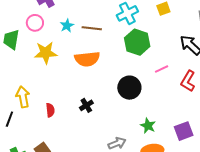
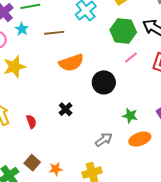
cyan star: (67, 26) -> (22, 29), moved
green hexagon: (137, 42) -> (123, 31), moved
orange semicircle: (87, 59) -> (71, 63), moved

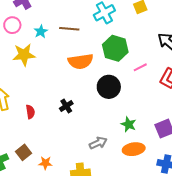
cyan star: (22, 29) -> (41, 31), moved
green hexagon: (123, 31) -> (115, 48), moved

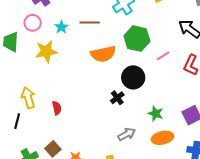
black cross: (66, 106) -> (117, 98), moved

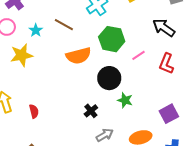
brown line: (90, 22) -> (64, 25), turned 30
black cross: (117, 98) -> (91, 111), moved
green star: (156, 113) -> (125, 100), moved

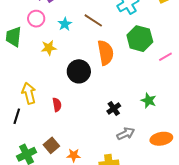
yellow star: (21, 55) -> (49, 48), size x0.7
orange semicircle: (78, 56) -> (106, 53), turned -90
black circle: (109, 78) -> (79, 71), moved

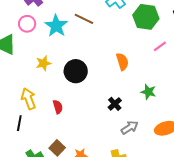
cyan star: (65, 24) -> (56, 26), size x1.6
green hexagon: (140, 39) -> (146, 17), moved
yellow star: (49, 48) -> (43, 63), moved
orange semicircle: (106, 53) -> (122, 62), moved, size x0.7

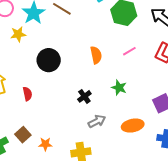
pink line: (160, 46) -> (129, 51), moved
yellow star: (43, 63) -> (18, 34), moved

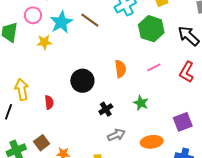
black circle: (49, 60) -> (82, 81), moved

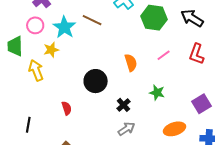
yellow arrow: (22, 89) -> (36, 70), moved
gray arrow: (116, 135) -> (126, 129), moved

